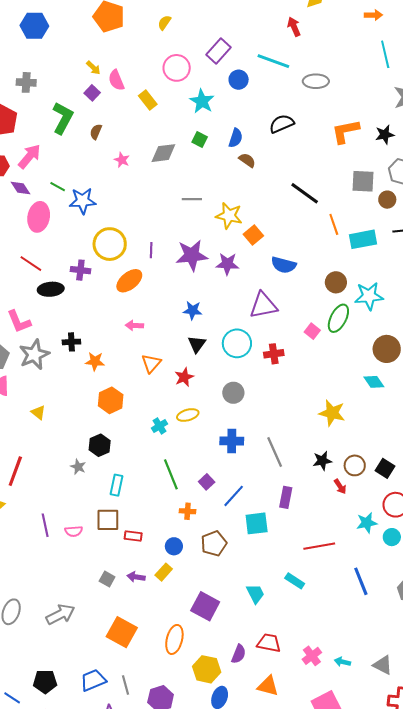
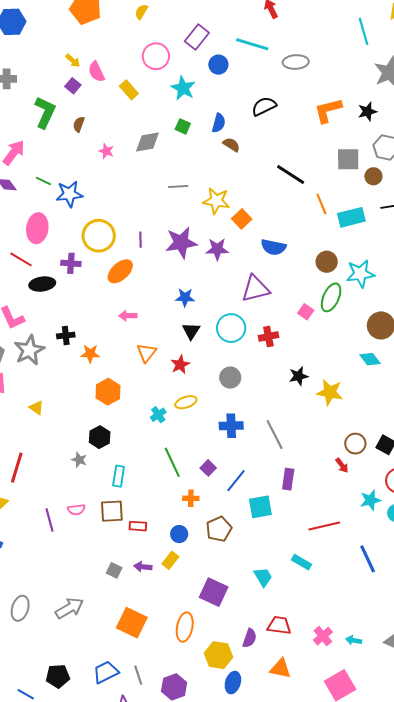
pink ellipse: (39, 217) -> (37, 228), moved
black star: (322, 461) -> (299, 376), moved
pink semicircle: (74, 531) -> (76, 510), moved

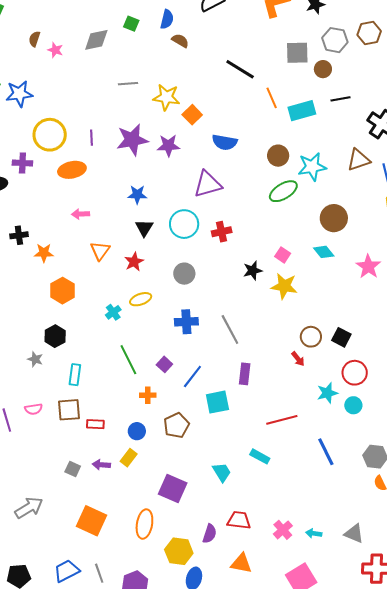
brown semicircle: (79, 124) -> (34, 39), moved
orange ellipse: (120, 271) -> (72, 170), turned 32
green ellipse: (331, 297) -> (283, 191), turned 36
pink square: (306, 312) -> (283, 255), moved

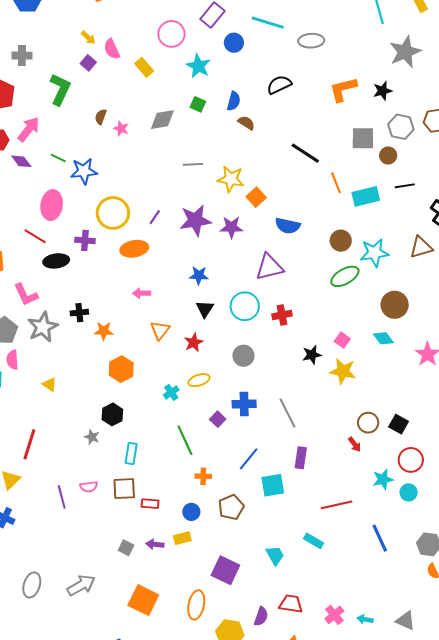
purple line: (91, 138) -> (155, 217), turned 35
purple square: (164, 364) -> (218, 419), moved
yellow rectangle: (129, 458) -> (182, 538), turned 36

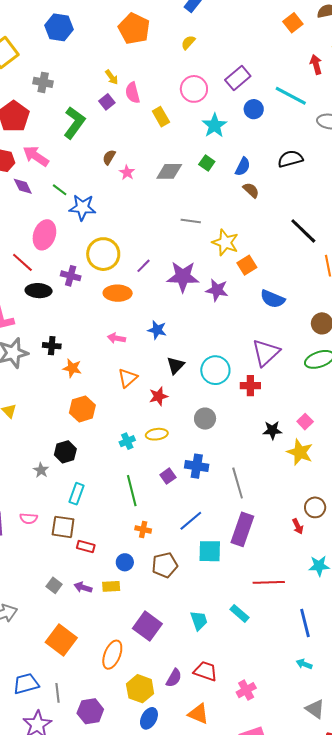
pink arrow: (29, 129) -> (36, 156), turned -104
purple triangle: (269, 267) -> (266, 353), moved, turned -40
blue star: (199, 275) -> (157, 330), moved
purple rectangle: (301, 458) -> (242, 529), size x1.5
cyan arrow: (365, 619) -> (304, 664), moved

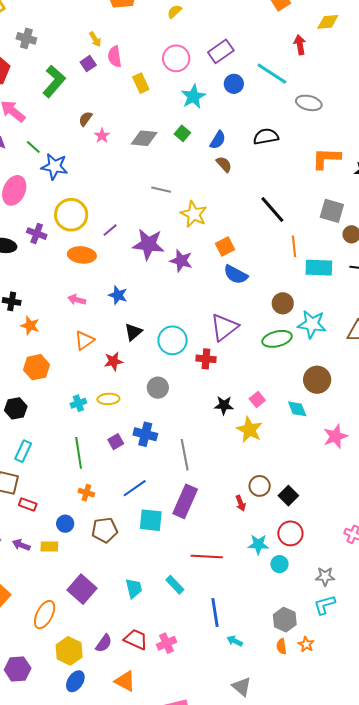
orange square: (247, 265) -> (225, 246), moved
blue line: (305, 623) -> (215, 612), moved
pink cross: (246, 690) -> (167, 643), moved

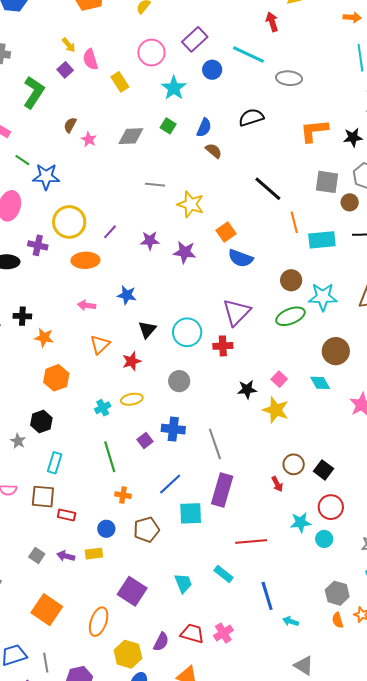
purple star: (148, 244) -> (150, 241), size x0.6

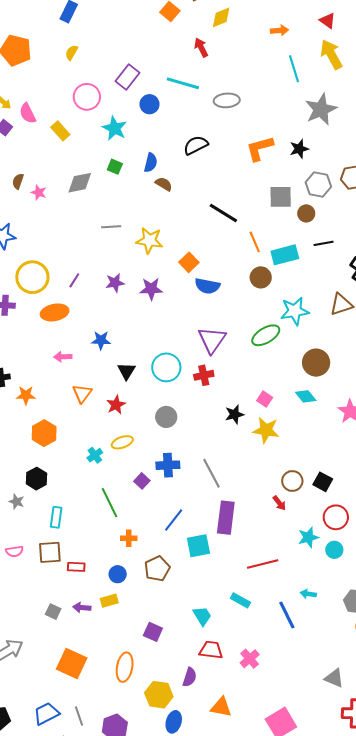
brown circle: (291, 280) -> (261, 277), moved
purple square: (132, 591) -> (153, 632), size x0.7
cyan arrow: (291, 621) -> (308, 594), moved
red trapezoid: (192, 633) -> (211, 650), moved

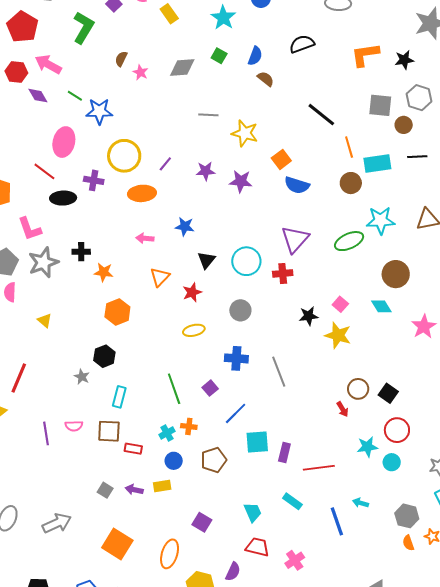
cyan cross: (95, 455) -> (167, 433), moved
purple square: (142, 481) -> (210, 388), moved
purple rectangle: (226, 518) -> (284, 452), moved, size x0.6

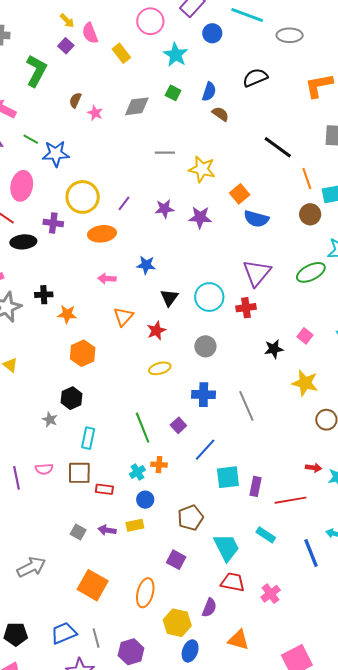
yellow star: (338, 335) -> (305, 383), moved
red arrow: (343, 409) -> (314, 468), moved, turned -49
brown pentagon: (214, 460) -> (190, 518), moved
cyan trapezoid: (253, 512) -> (226, 547), size x1.4

